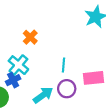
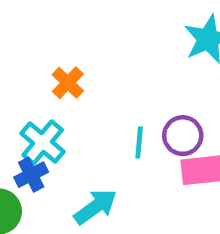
purple circle: (67, 89) -> (183, 136), moved

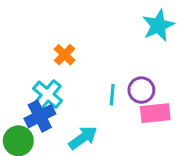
blue cross: (31, 175) -> (40, 116), size x1.4

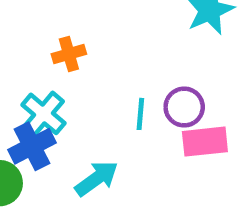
orange cross: (64, 55) -> (69, 54), turned 30

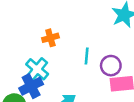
cyan line: (140, 114) -> (87, 56), moved

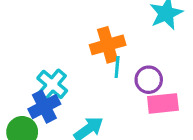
orange cross: (50, 38) -> (108, 45), moved, size x1.5

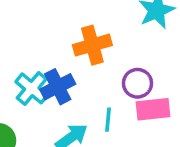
cyan line: (117, 67) -> (108, 120), moved
blue cross: (44, 107) -> (58, 87), moved

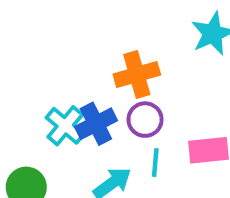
purple circle: (137, 83) -> (145, 120), moved

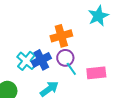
cyan line: (155, 163) -> (71, 69), moved, turned -40

